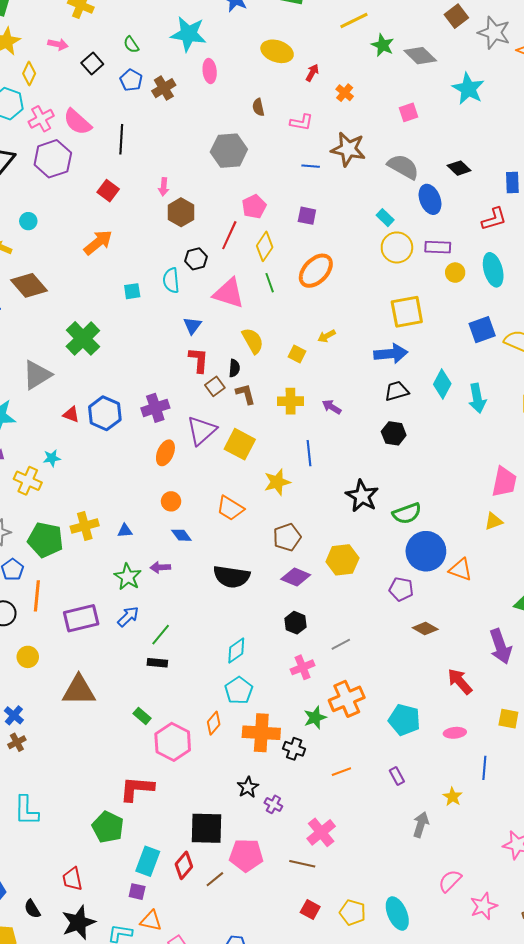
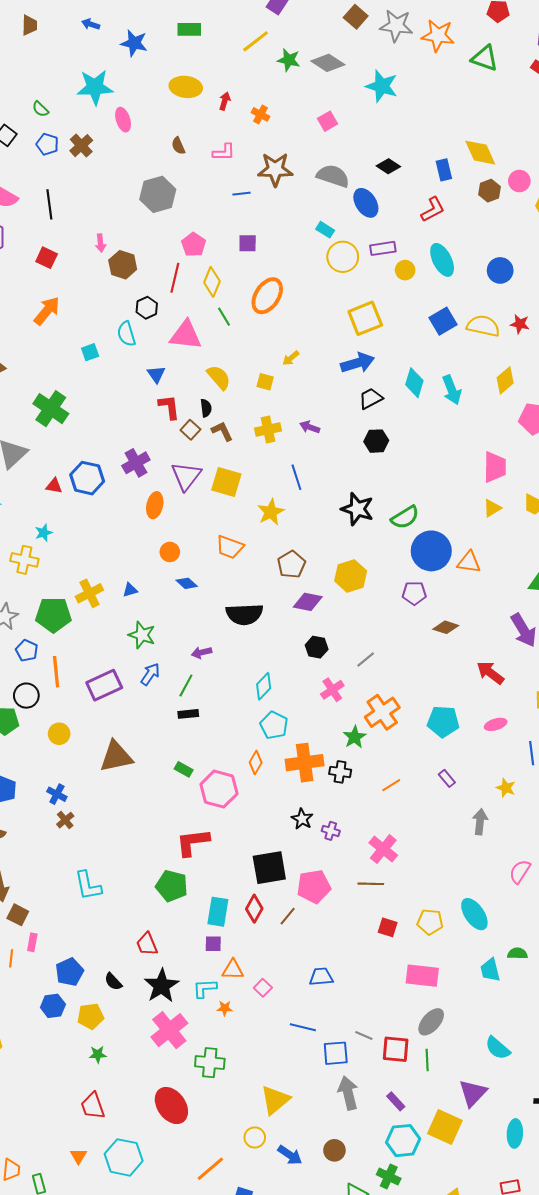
purple arrow: (160, 567) -> (202, 653), moved

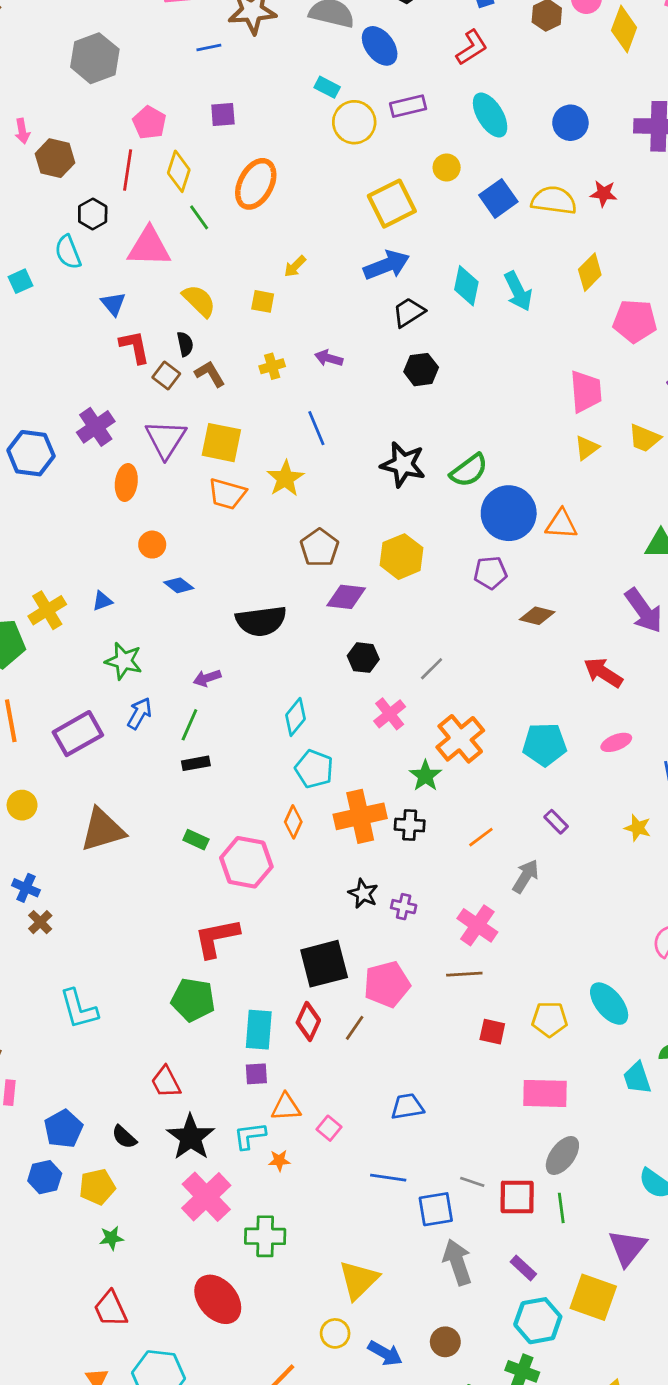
yellow circle: (405, 270) -> (447, 167), moved
yellow cross: (268, 429) -> (272, 366), size x0.7
orange trapezoid: (230, 547) -> (227, 494), moved
gray arrow: (480, 822) -> (526, 876), moved, turned 30

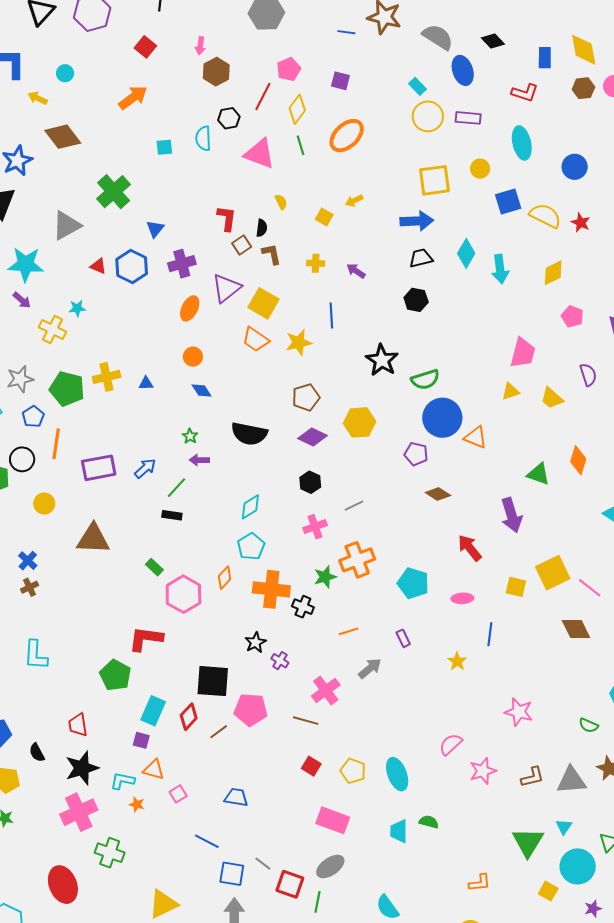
red L-shape: (472, 47) -> (525, 93), turned 32
yellow semicircle: (199, 301) -> (281, 202), size x0.6
blue triangle: (113, 304) -> (155, 229), moved
pink pentagon: (635, 321) -> (572, 316), size x0.7
green star: (124, 661) -> (190, 436), moved, size x0.6

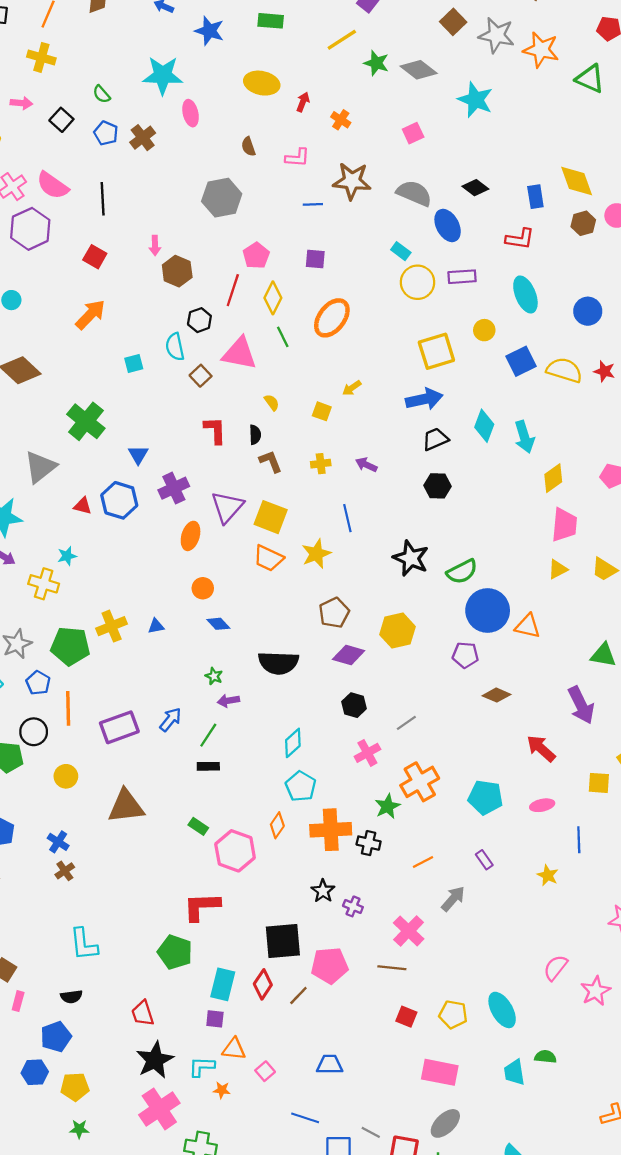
brown square: (242, 245) -> (201, 376), moved
yellow diamond: (553, 273) -> (553, 478), moved
black semicircle: (37, 753) -> (71, 997), moved, turned -60

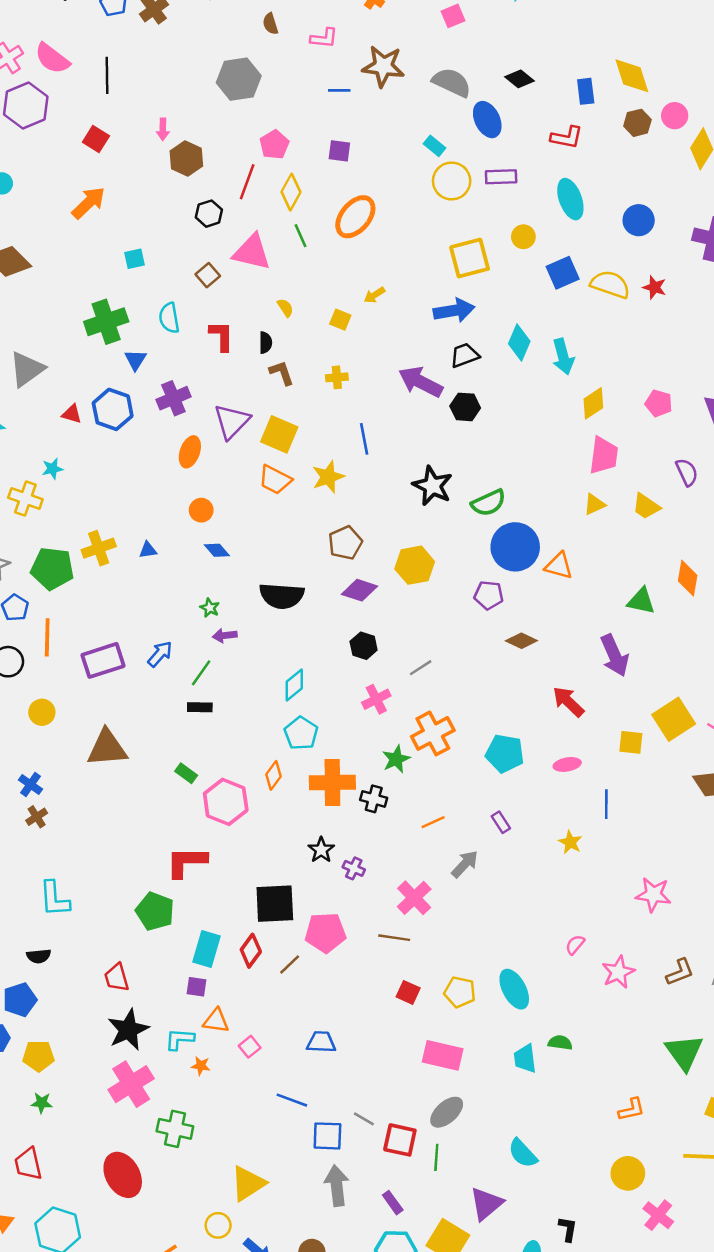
cyan semicircle: (175, 347) -> (169, 318), moved
green cross: (86, 421) -> (106, 322), moved, turned 30
purple arrow: (366, 465) -> (420, 382), moved, size x1.8
pink semicircle: (555, 968) -> (575, 945), size x0.7

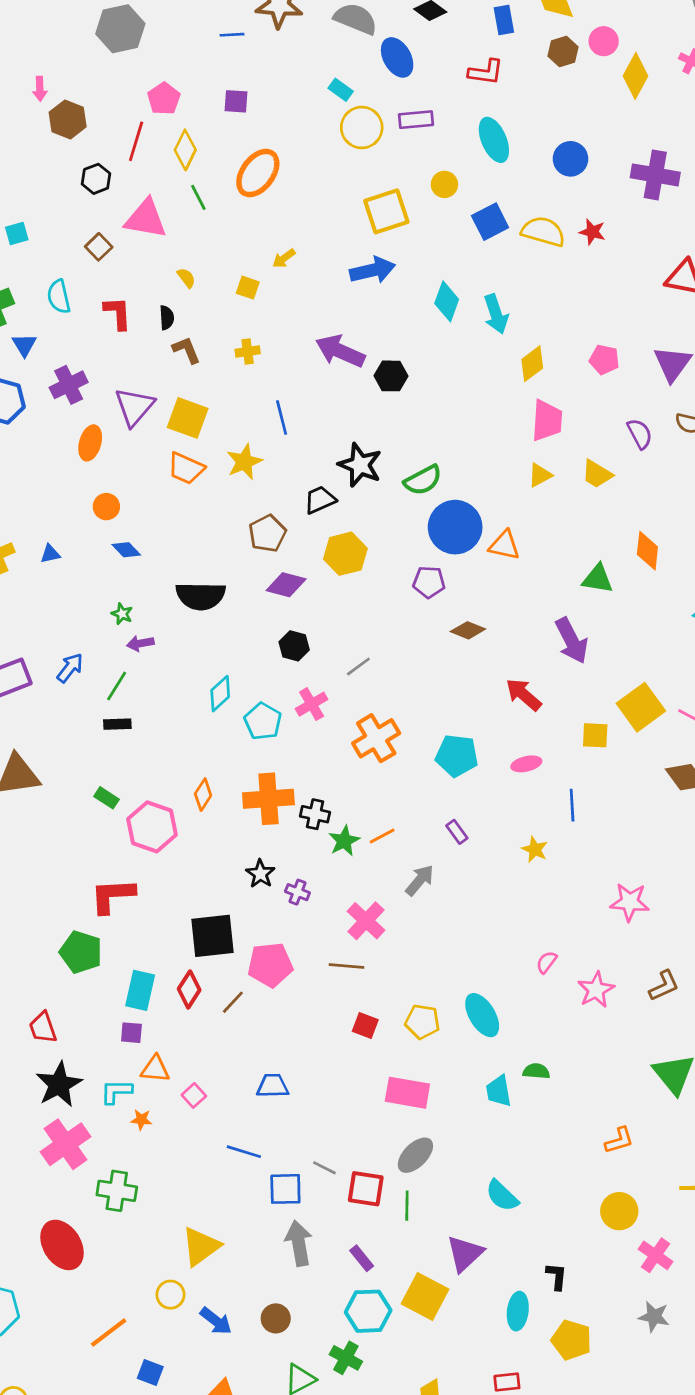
black trapezoid: (465, 355) -> (320, 500), moved
cyan pentagon: (301, 733) -> (263, 721), moved
green star: (396, 759) -> (344, 841), moved

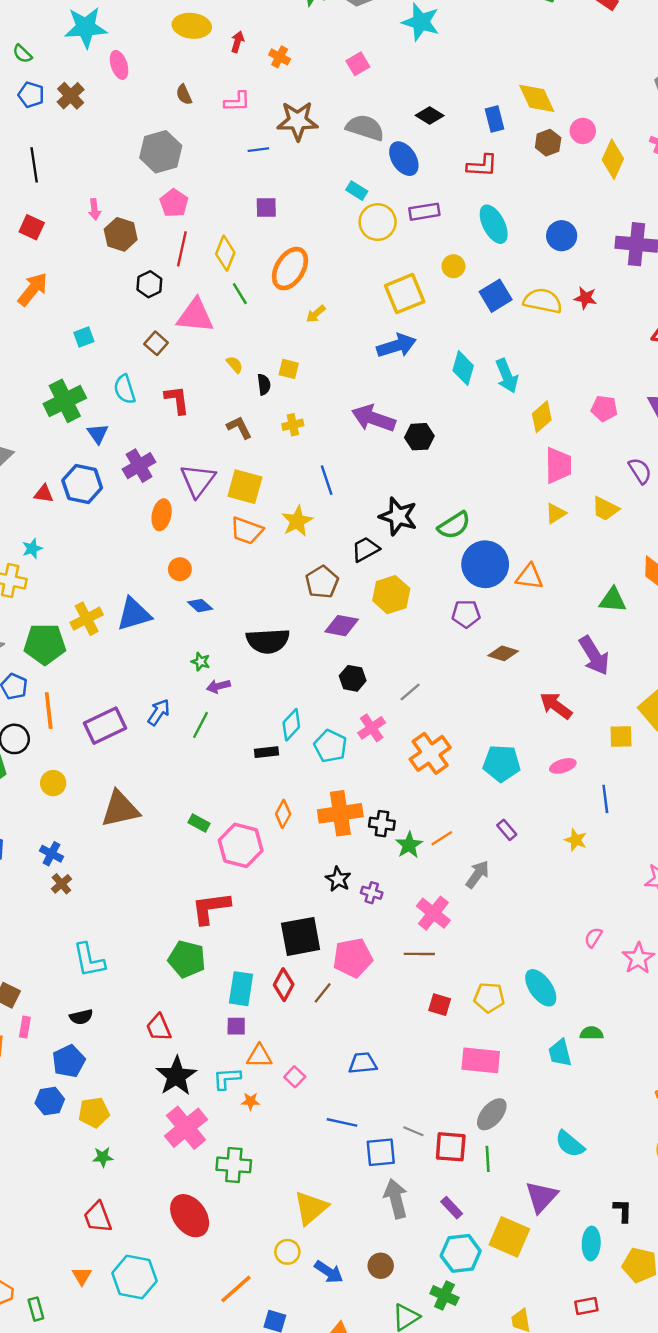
pink pentagon: (164, 99) -> (174, 203), moved
yellow arrow: (284, 258) -> (316, 314), moved
black semicircle: (167, 318) -> (264, 384), moved
blue triangle: (50, 554) -> (134, 614), size x2.0
black rectangle: (117, 724) -> (266, 752), moved

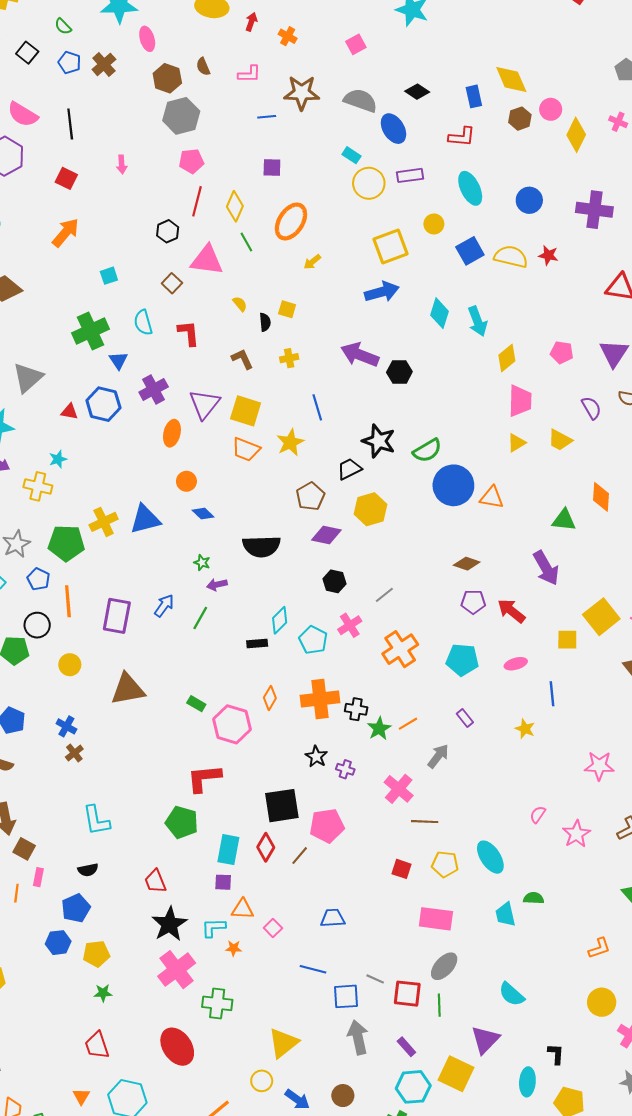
pink pentagon: (174, 203) -> (191, 161), turned 30
brown hexagon: (121, 234) -> (167, 78), moved
purple pentagon: (466, 614) -> (473, 602), moved
purple rectangle: (105, 726) -> (117, 616), turned -56
brown line: (419, 954) -> (425, 822), moved

